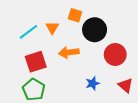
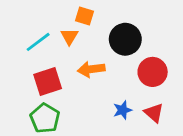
orange square: (75, 15) -> (84, 16), moved
red triangle: (126, 85) -> (154, 113), moved

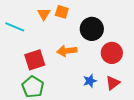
orange triangle: (69, 37) -> (44, 14), moved
cyan line: (38, 42) -> (15, 27), moved, turned 60
red triangle: (154, 113) -> (113, 83), turned 42

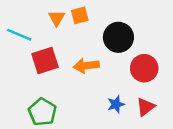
orange square: (62, 12) -> (80, 15), turned -32
red square: (35, 60) -> (45, 60), moved

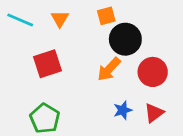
orange square: (80, 15) -> (106, 16), moved
cyan line: (19, 35) -> (20, 20), moved
orange arrow: (86, 66) -> (109, 69), moved, turned -40

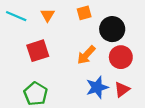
black circle: (125, 39) -> (112, 29), moved
blue star: (123, 110) -> (97, 87), size x1.5

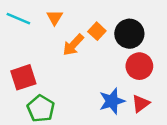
orange square: (84, 13) -> (97, 31), moved, turned -32
red square: (38, 51) -> (23, 77), moved
orange arrow: (86, 55) -> (73, 45), moved

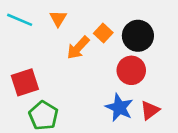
red circle: (139, 66) -> (131, 70), moved
blue star: (112, 101) -> (119, 108), turned -30

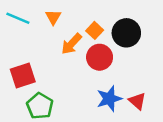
red circle: (131, 70) -> (100, 57), moved
blue star: (119, 108) -> (109, 99), turned 30
red triangle: (150, 110) -> (137, 101), turned -42

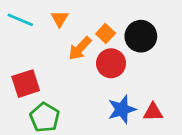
red triangle: (137, 101) -> (153, 112), turned -42

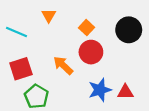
cyan line: (20, 20) -> (16, 32), moved
black circle: (141, 36) -> (129, 30), moved
orange arrow: (80, 48) -> (63, 65), moved, turned 90

